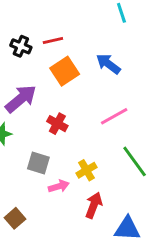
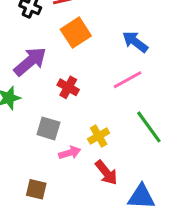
blue arrow: (108, 64) -> (135, 42), moved
red arrow: (94, 205) -> (106, 173), turned 120
brown square: (15, 218) -> (36, 189), moved, turned -36

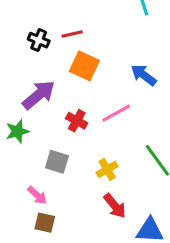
orange square: (76, 33) -> (84, 66), turned -32
pink line: (128, 80) -> (116, 113), moved
pink arrow: (70, 153) -> (37, 195), moved, turned 60

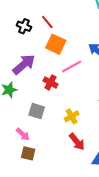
red line: (72, 34) -> (47, 22), turned 64
pink line: (116, 113) -> (72, 66), moved

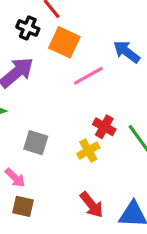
black cross: (24, 26) -> (28, 28), moved
red cross: (50, 82) -> (104, 127), moved
red arrow: (77, 142) -> (92, 205), moved

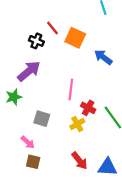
orange square: (64, 42) -> (75, 38), moved
pink line: (88, 76) -> (71, 89), moved, turned -54

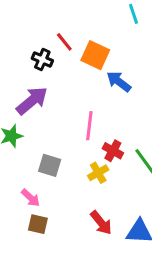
blue arrow: (103, 57) -> (119, 82), moved

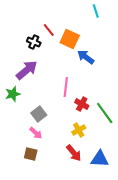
gray square: (50, 165) -> (39, 114), turned 35
yellow cross: (98, 173) -> (79, 130), moved
pink arrow: (31, 198) -> (36, 133), moved

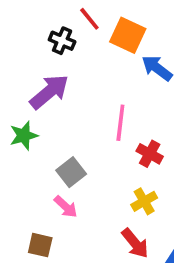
brown square: (31, 154) -> (40, 245), moved

